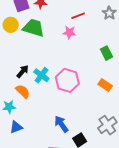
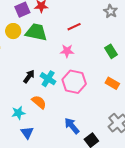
red line: (78, 16) -> (74, 27), moved
pink star: (69, 32) -> (67, 51), moved
orange semicircle: (23, 91) -> (39, 102), moved
blue triangle: (16, 127) -> (27, 133), turned -40

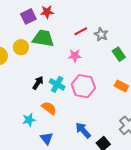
gray star: (110, 11) -> (101, 34), moved
yellow circle: (13, 31) -> (21, 47), moved
blue triangle: (27, 133) -> (47, 138), moved

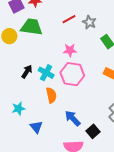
pink star: (75, 56) -> (70, 50), moved
orange semicircle: (49, 108) -> (51, 95), moved, turned 42

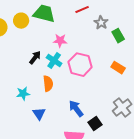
gray star: (89, 22) -> (101, 23), moved
pink star: (70, 50) -> (60, 41), moved
orange semicircle: (51, 95) -> (48, 84), moved

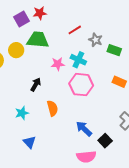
green rectangle: (118, 36) -> (114, 50), turned -32
cyan cross: (54, 61) -> (78, 60), moved
cyan star: (23, 94) -> (22, 113), moved
blue triangle: (39, 114) -> (29, 142), moved

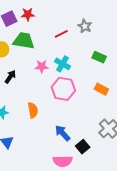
gray star: (96, 40) -> (85, 26), moved
black arrow: (36, 85) -> (10, 77), moved

